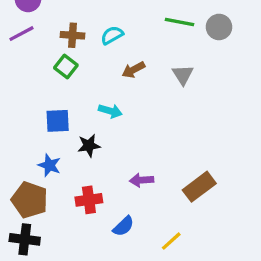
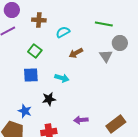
gray circle: (219, 27) -> (120, 43), moved
brown cross: (72, 35) -> (39, 20), moved
blue square: (58, 121) -> (31, 75), moved

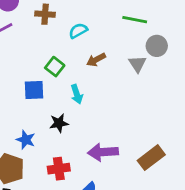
green square: (35, 51) -> (55, 67), moved
cyan arrow: (62, 78) -> (77, 94), turned 56
purple arrow: (81, 120) -> (103, 152), size x1.5

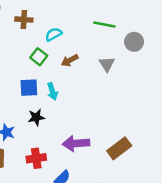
gray circle: (157, 46) -> (134, 42), moved
green square: (55, 67) -> (39, 57), moved
blue square: (34, 90) -> (29, 88), moved

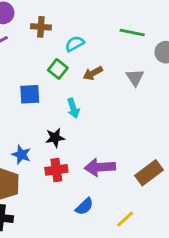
blue square: (29, 88) -> (30, 94), moved
red cross: (36, 158) -> (56, 170), moved

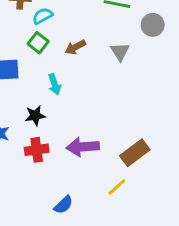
cyan semicircle: (75, 44) -> (43, 16), moved
blue semicircle: (84, 206) -> (63, 205), moved
yellow line: (125, 219) -> (117, 187), moved

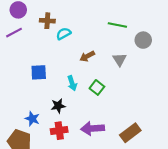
green square: (38, 43) -> (97, 87), moved

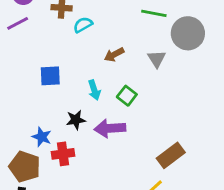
gray circle: (143, 40) -> (188, 33), size x1.5
purple arrow: (93, 128) -> (110, 128), moved
red cross: (59, 131) -> (63, 154), moved

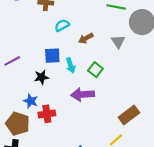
purple line: (18, 23) -> (12, 61), moved
cyan semicircle: (83, 25) -> (62, 25), moved
blue square: (50, 76) -> (52, 56), moved
black star: (76, 120) -> (41, 77), moved

